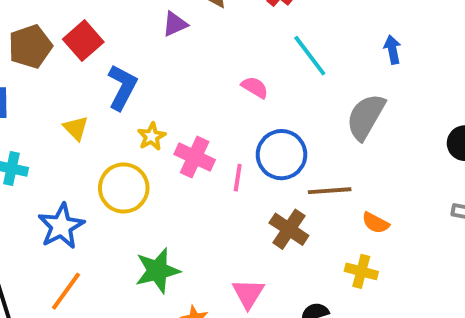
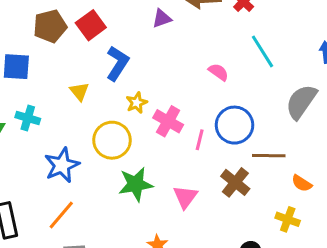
green star: (157, 271) -> (136, 184), moved
pink triangle: (248, 294) -> (185, 197), moved

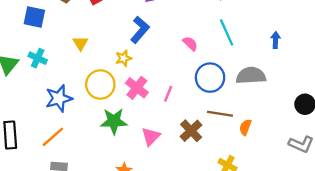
blue L-shape: (117, 63) -> (140, 30), moved
gray semicircle: (301, 102) -> (251, 76), turned 44
pink cross: (168, 121) -> (137, 88), moved
blue circle: (234, 125) -> (210, 78), moved
orange semicircle: (302, 183) -> (245, 127), moved, turned 70

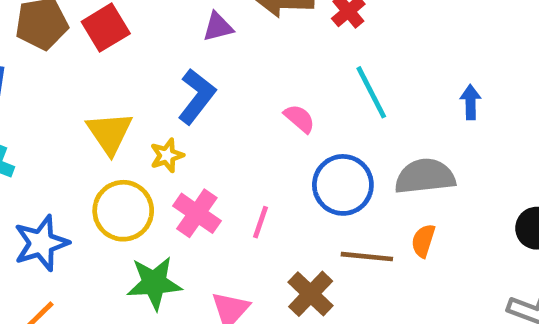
yellow triangle: (80, 43) -> (109, 133), moved, size x1.5
orange semicircle: (245, 127) -> (423, 241), moved

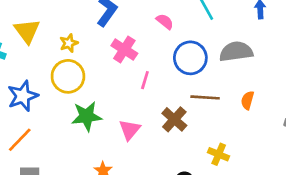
yellow triangle: (109, 133) -> (27, 31), moved
yellow star: (167, 155) -> (69, 43), moved
pink cross: (197, 213) -> (124, 49), moved
orange semicircle: (423, 241) -> (247, 100), moved

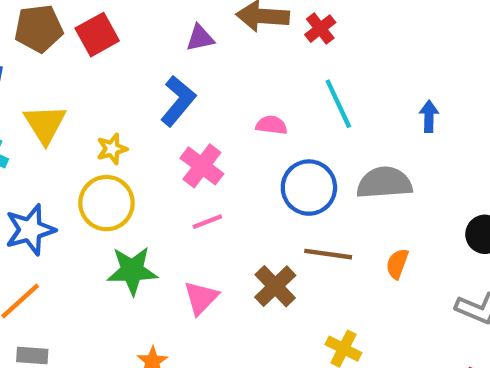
pink semicircle: (165, 22) -> (271, 125), turned -36
pink line: (145, 80) -> (207, 222), moved, turned 48

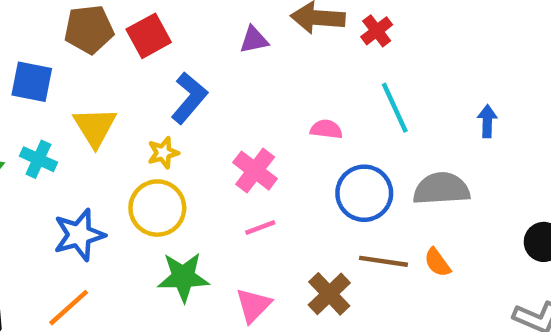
blue L-shape: (178, 101) -> (189, 98), moved
orange semicircle: (397, 264) -> (437, 262), moved, turned -56

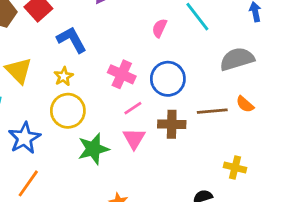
blue L-shape: (189, 98) -> (72, 40), turned -56
pink semicircle: (326, 129) -> (159, 28), moved, turned -60
blue circle: (364, 193) -> (168, 79), moved
brown cross: (329, 294) -> (172, 124), moved, turned -32
pink triangle: (253, 305) -> (134, 139), moved

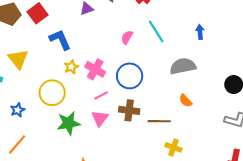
yellow star: (64, 76) -> (71, 67), moved
brown line: (212, 111) -> (159, 121), moved
blue star: (24, 138) -> (18, 110), size x0.6

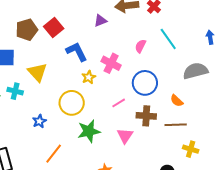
pink cross: (95, 69) -> (111, 63), moved
orange semicircle: (186, 101) -> (177, 101), moved
pink triangle: (100, 118) -> (125, 136), moved
orange line: (17, 144) -> (54, 154), moved

